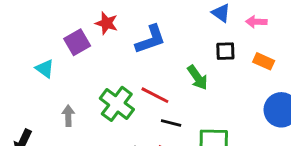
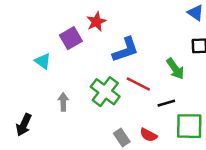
red star: (106, 23) -> (96, 22), turned 30
blue L-shape: (151, 39) -> (126, 50), moved
black line: (171, 123) -> (166, 103), moved, turned -30

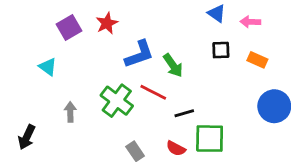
purple square: (71, 38) -> (69, 27), moved
green arrow: (175, 69) -> (173, 65), moved
red semicircle: (149, 135) -> (176, 148), moved

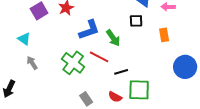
black square: (221, 50) -> (136, 21), moved
orange rectangle: (257, 60) -> (164, 35), moved, turned 56
gray arrow: (70, 112) -> (32, 63), moved, turned -32

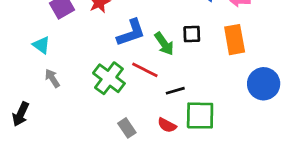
black square: (136, 21) -> (192, 34), moved
orange rectangle: (164, 35) -> (235, 40), size x1.5

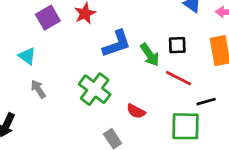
red line: (145, 70) -> (179, 78), moved
black line: (175, 91) -> (206, 102), moved
red semicircle: (167, 125) -> (136, 111), moved

